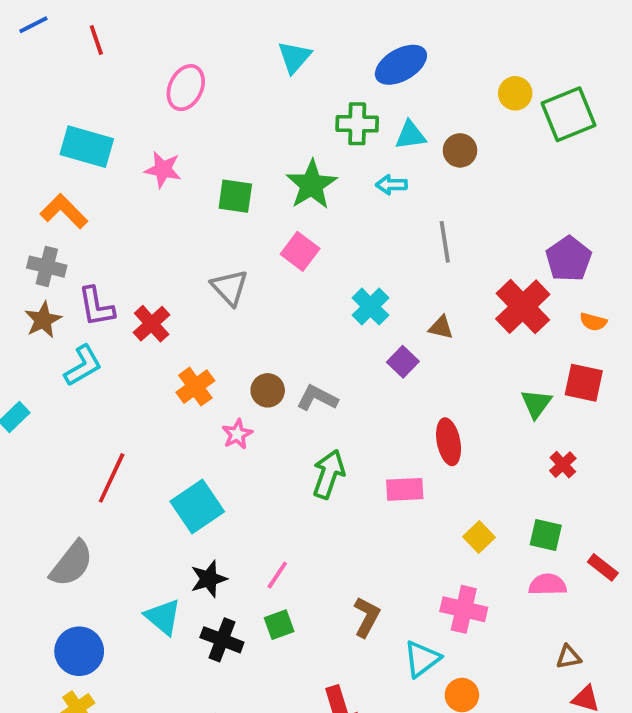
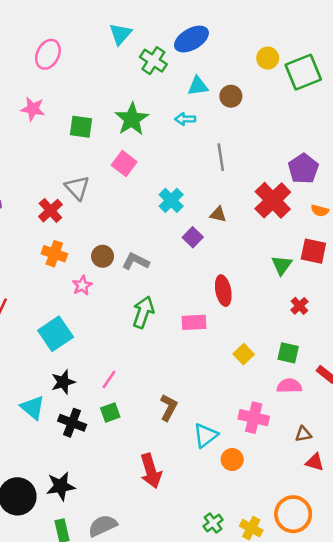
green cross: (357, 124) -> (153, 61), moved, turned 32
red cross: (152, 324) -> (50, 211), moved
orange cross: (195, 387) -> (54, 254), turned -35
pink cross: (464, 609) -> (254, 418), moved

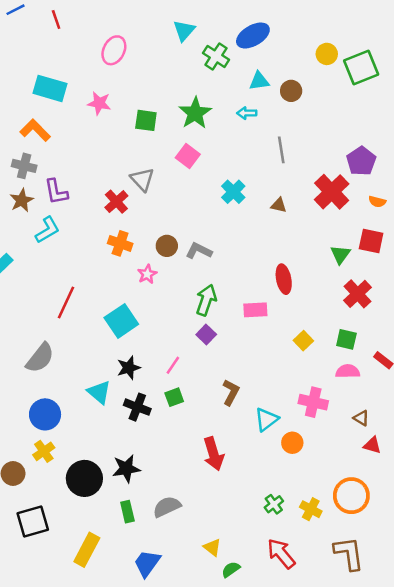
purple square: (193, 237) -> (206, 334), moved
red cross: (299, 306) -> (358, 294), size x1.6
brown triangle: (303, 434) -> (361, 418), turned 42

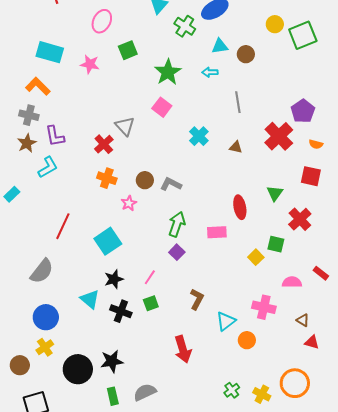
green square: (146, 120) -> (128, 50), moved, turned -30
green triangle: (340, 254) -> (275, 193), moved
green square: (346, 339) -> (276, 244), moved

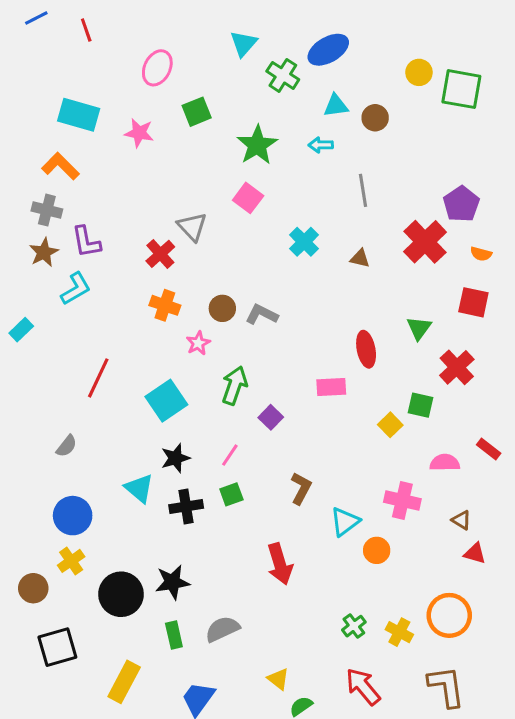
green square: (303, 35) -> (461, 89), turned 32
green arrow: (177, 224) -> (234, 386), moved
gray semicircle: (42, 271) -> (67, 446), size x0.6
black cross: (121, 311) -> (186, 507), turned -30

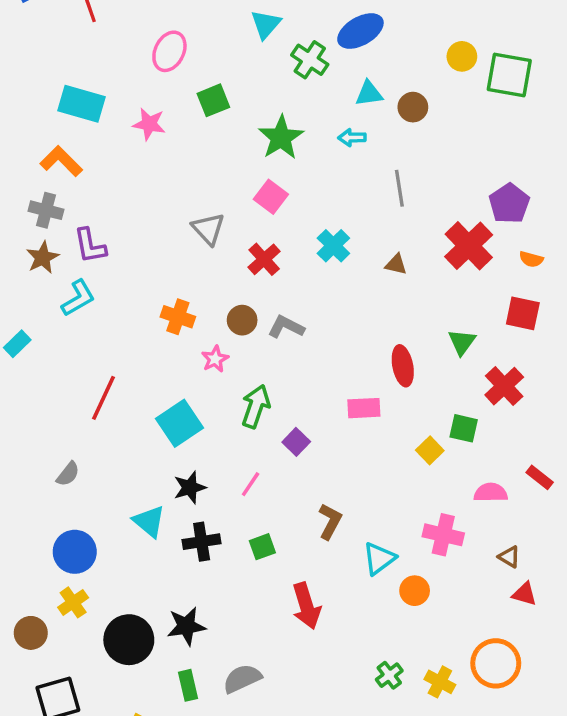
red cross: (160, 254) -> (264, 259), moved
green square: (231, 494) -> (262, 547), moved

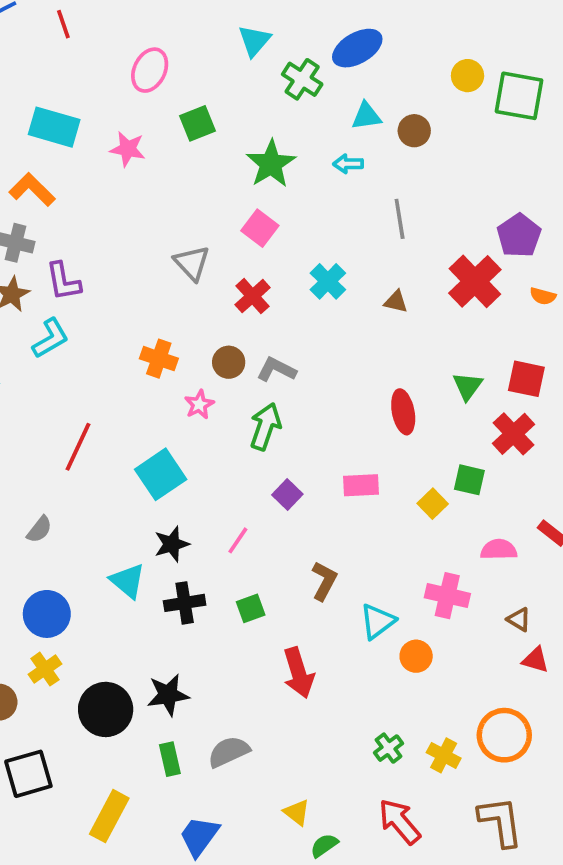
red square: (523, 313) -> (526, 379), moved
green arrow: (256, 406) -> (265, 427), moved
pink rectangle: (364, 408) -> (361, 485), moved

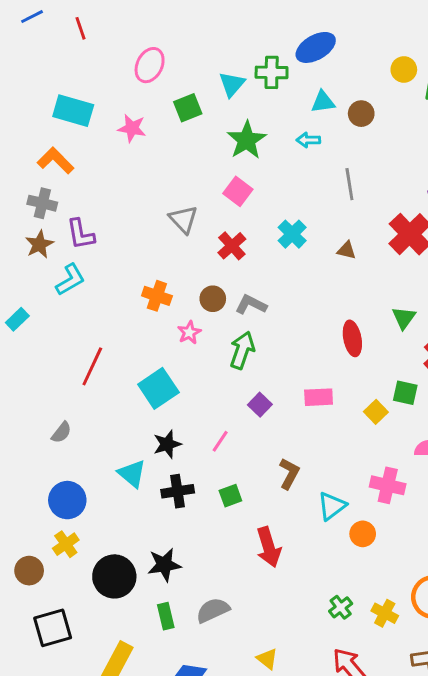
cyan triangle: (254, 41) -> (232, 84), moved
green cross: (302, 79) -> (272, 72), turned -32

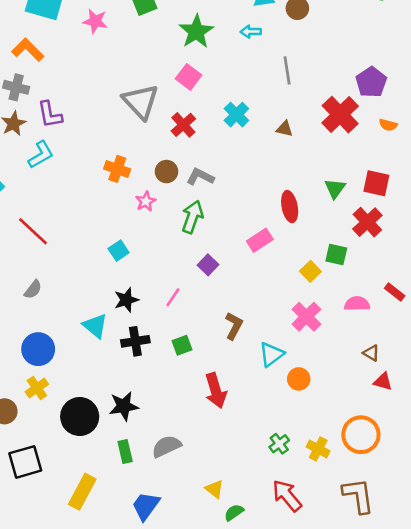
gray triangle: (183, 219) -> (141, 102), size x1.4
red line: (92, 366) -> (33, 231), moved, turned -72
cyan square: (158, 388) -> (119, 251), size x0.6
pink rectangle: (319, 397) -> (260, 240), moved, turned -30
pink cross: (388, 485) -> (306, 317), moved, turned 32

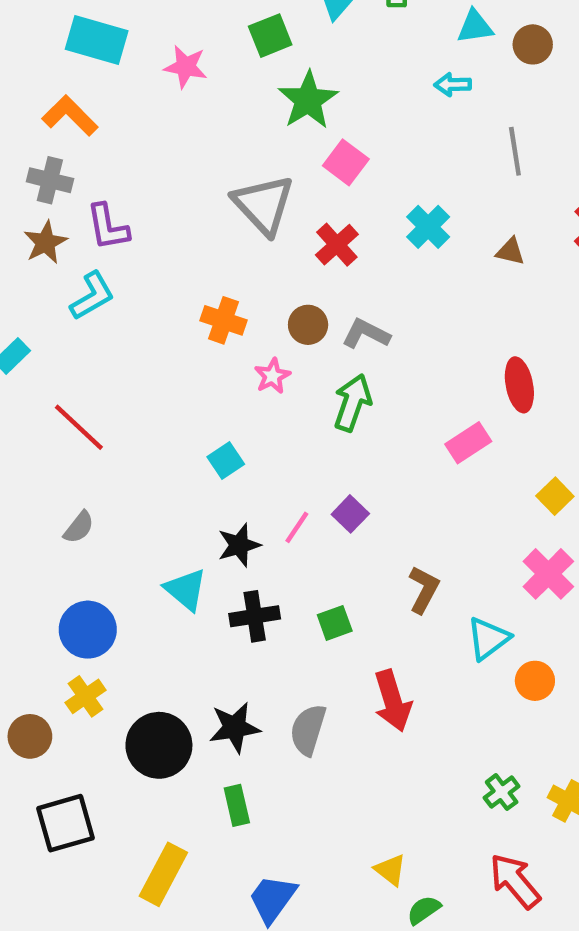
green star: (196, 32) -> (308, 100), moved
purple square: (208, 265) -> (350, 514), moved
pink line: (173, 297) -> (297, 527), moved
gray semicircle: (166, 446) -> (308, 730), moved, turned -48

